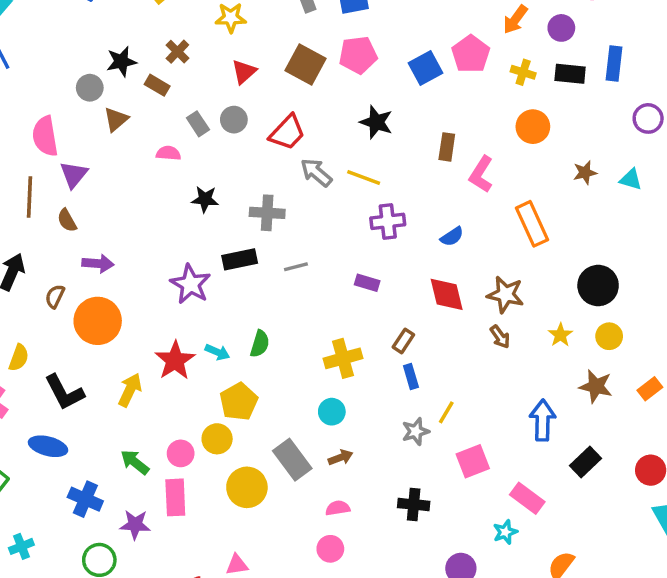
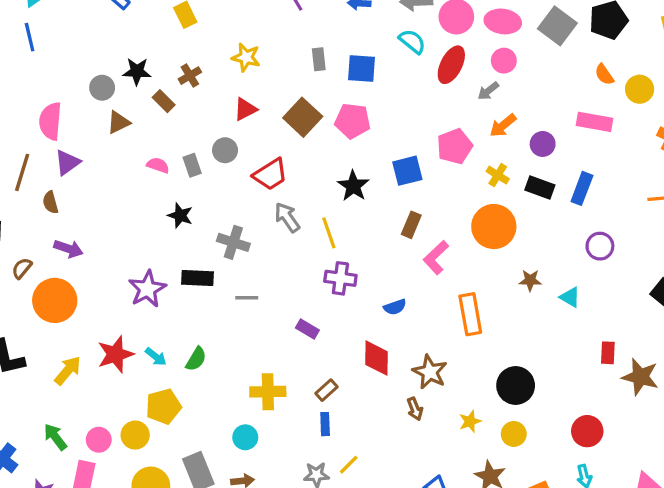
blue square: (426, 68) -> (407, 171), moved
gray rectangle: (198, 124) -> (192, 165), moved
orange circle: (533, 127) -> (494, 227), size x1.4
yellow line: (364, 177) -> (329, 233), turned 36

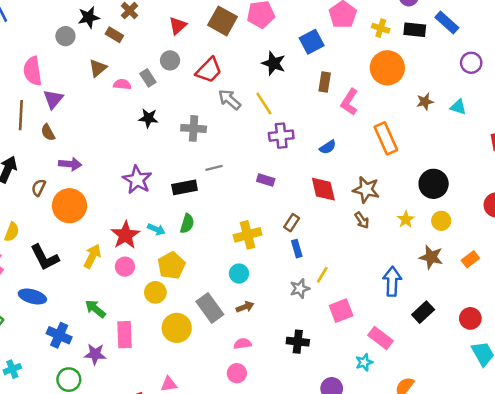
brown triangle: (118, 122) -> (98, 68), moved
blue rectangle: (582, 188) -> (447, 23), turned -55
black rectangle: (198, 278) -> (185, 187), moved
pink circle: (99, 440) -> (125, 267), moved

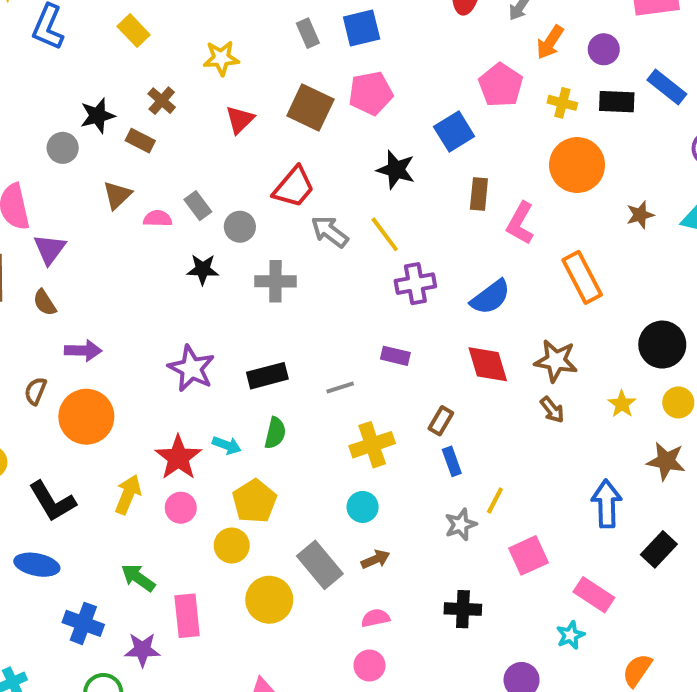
gray circle: (170, 60) -> (240, 227), moved
blue semicircle: (328, 147) -> (490, 297), size x1.5
gray line: (214, 168) -> (340, 387), moved

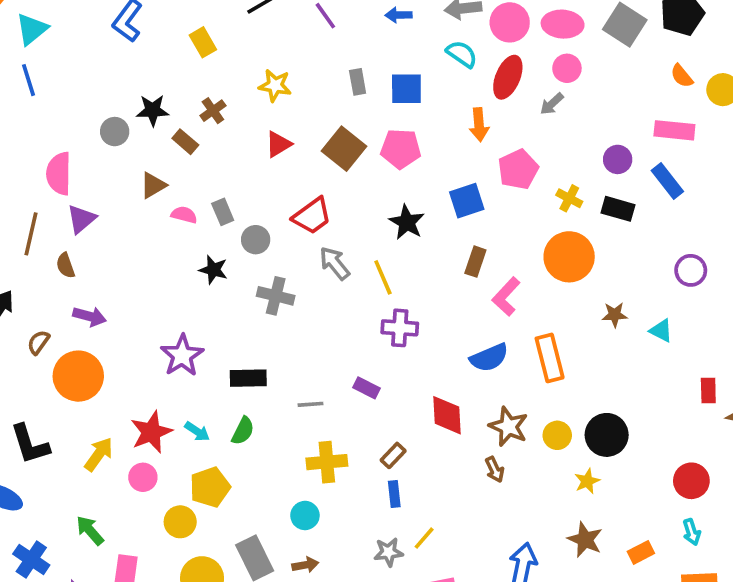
orange arrow: (550, 42) -> (479, 125), moved, turned -52
blue rectangle: (667, 87) -> (667, 181), moved
blue semicircle: (490, 297) -> (489, 358), moved
yellow circle: (678, 402) -> (557, 435), moved
yellow star: (622, 404) -> (587, 481), moved

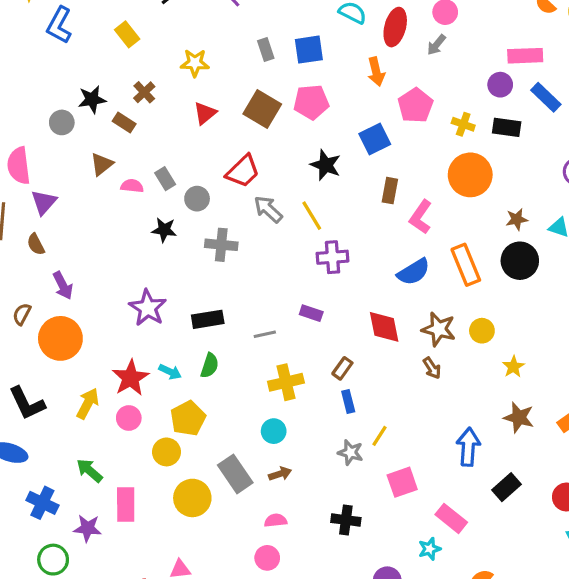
pink rectangle: (674, 130) -> (525, 56), moved
purple arrow: (90, 316) -> (63, 285), turned 56
black circle: (607, 435) -> (520, 261), moved
gray star: (389, 552) -> (350, 452), turned 30

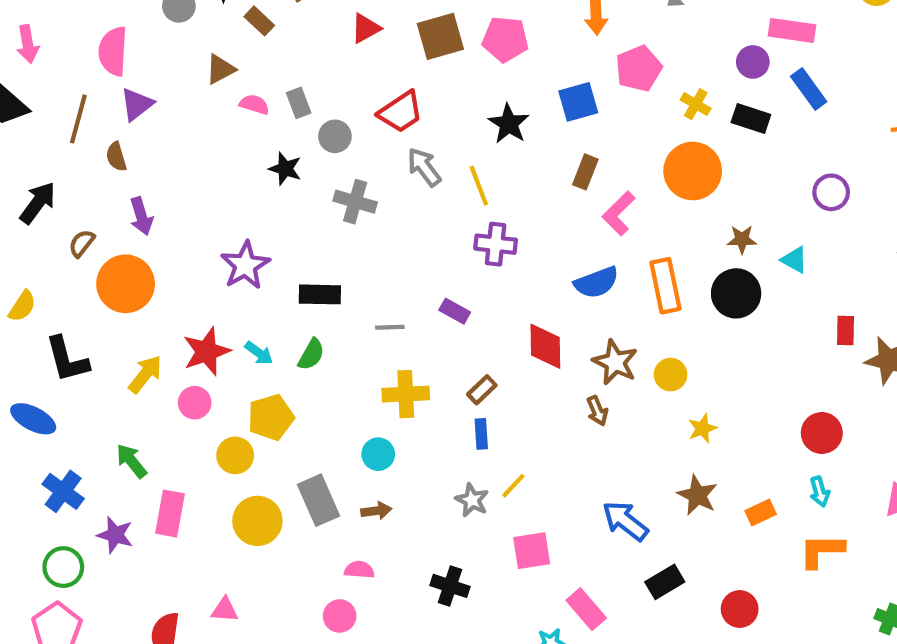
brown square: (262, 109) -> (440, 36), turned 33
blue arrow: (468, 447) -> (625, 521), turned -66

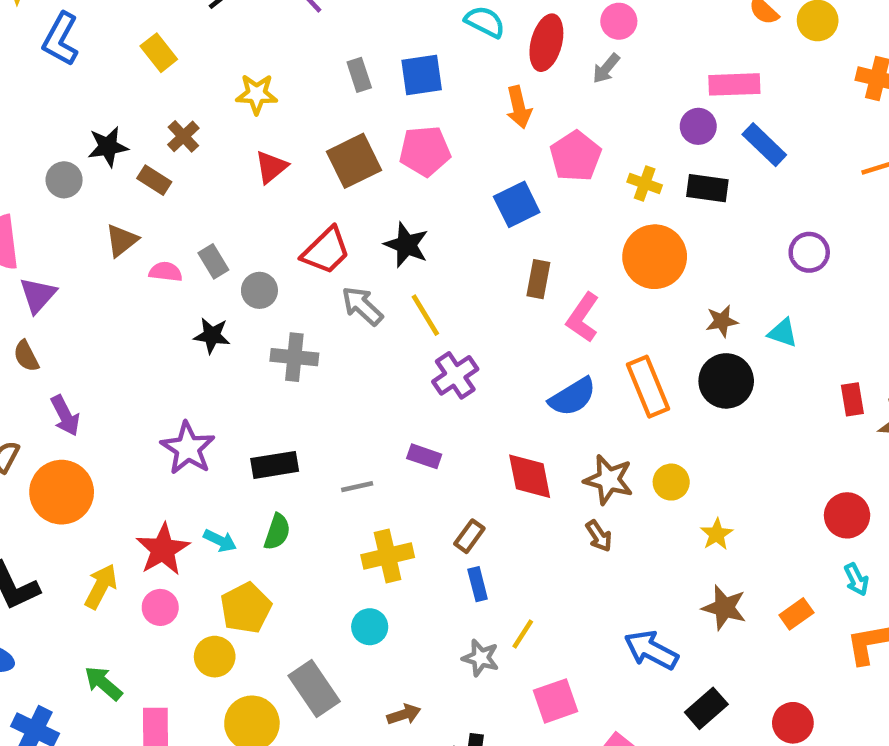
black star: (509, 124) -> (406, 245), moved
purple cross: (496, 244) -> (455, 375), turned -30
brown arrow: (376, 511) -> (404, 714), moved

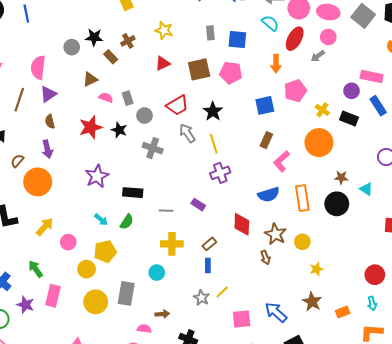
brown semicircle: (26, 356) -> (50, 121), moved
red star: (163, 549) -> (91, 127), moved
gray rectangle: (314, 689) -> (126, 293), turned 30
pink square: (555, 701) -> (242, 319), moved

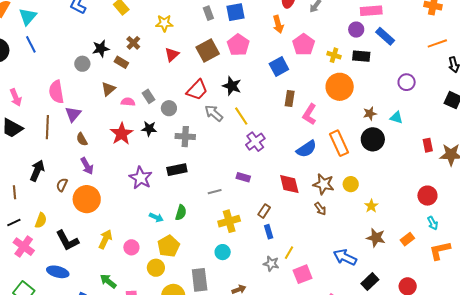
pink pentagon: (231, 73) -> (238, 45), turned -30
black rectangle: (133, 193) -> (177, 170), moved
pink square: (242, 319) -> (303, 274), moved

